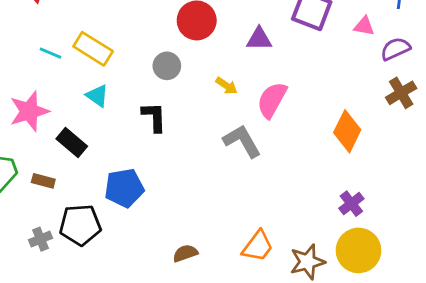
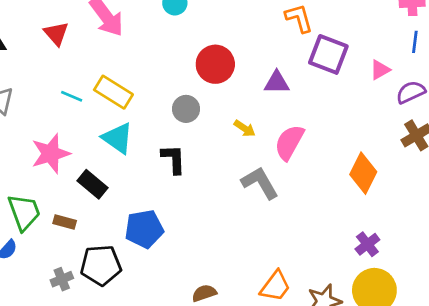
pink triangle: (364, 26) -> (380, 70), turned -40
cyan triangle: (97, 96) -> (118, 138), size x1.4

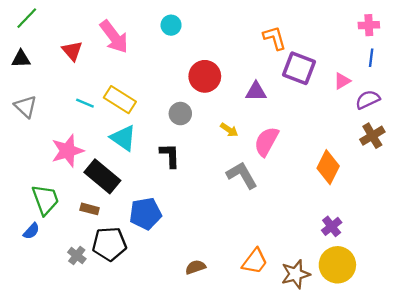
black rectangle: (93, 184) -> (102, 176), size x1.4
brown rectangle: (65, 222) -> (90, 209), moved
gray cross: (62, 279) -> (77, 255), turned -30

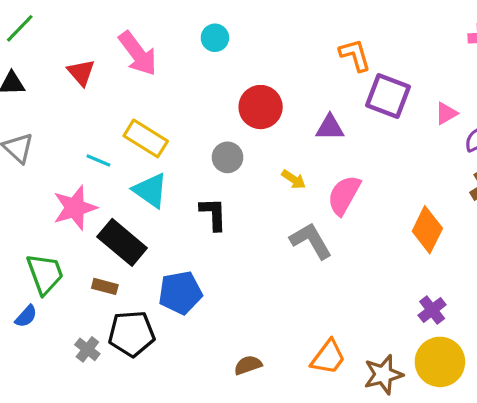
cyan line: (85, 103) -> (98, 161), moved

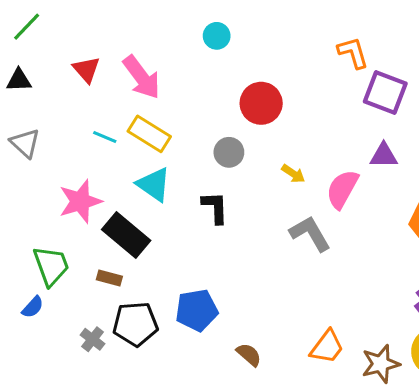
pink arrow: (138, 54) -> (142, 77), moved
purple triangle: (330, 127) -> (384, 155), moved
cyan line: (98, 161) -> (105, 137), moved
blue pentagon: (180, 293) -> (197, 310), moved
brown semicircle: (248, 365) -> (249, 355), turned 60

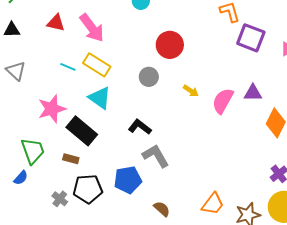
red triangle: (86, 70) -> (56, 23), turned -36
purple triangle: (384, 155) -> (253, 93), moved
black L-shape: (215, 207) -> (140, 127), moved, turned -50
gray L-shape: (310, 234) -> (156, 156), moved

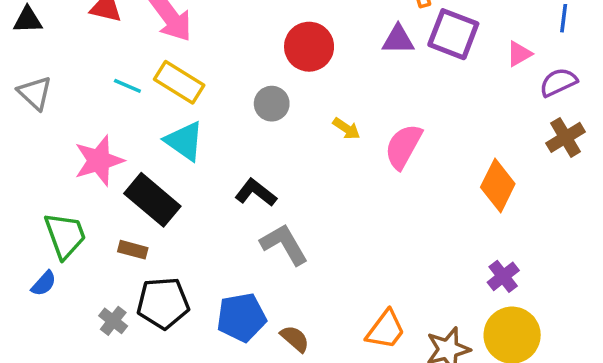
purple triangle: (253, 93) -> (398, 40), moved
blue pentagon: (128, 180) -> (241, 317), moved

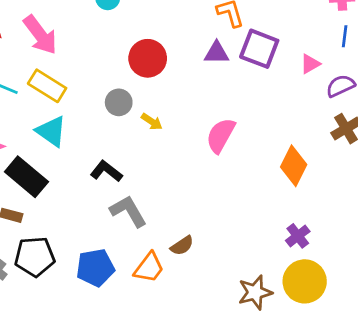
yellow arrow: (346, 129) -> (152, 122), moved
orange trapezoid: (386, 330) -> (149, 268), moved
brown semicircle: (295, 339) -> (182, 246), moved, turned 105

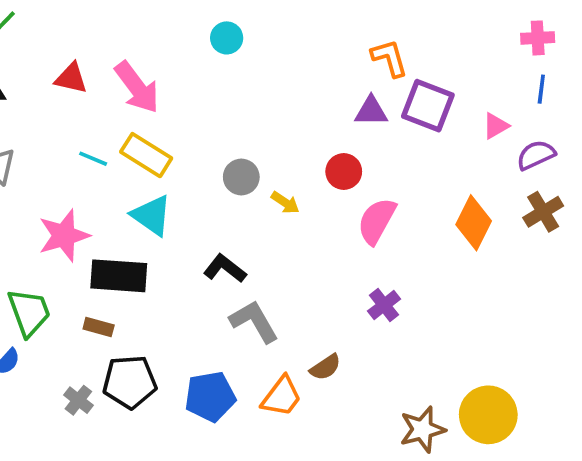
red circle: (148, 58) -> (344, 171), moved, size x0.7
orange diamond: (294, 166) -> (474, 223), moved
black rectangle: (26, 177) -> (119, 276), turned -36
purple cross: (298, 236) -> (384, 305), moved

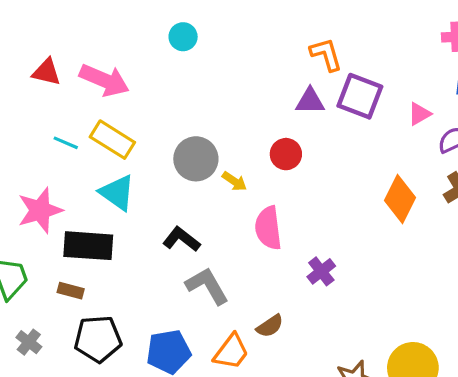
pink arrow: (137, 87) -> (104, 80), turned -30
gray circle: (241, 177) -> (196, 159), size x1.4
pink semicircle: (377, 221) -> (268, 228), moved, turned -36
gray cross: (78, 400) -> (29, 342), moved

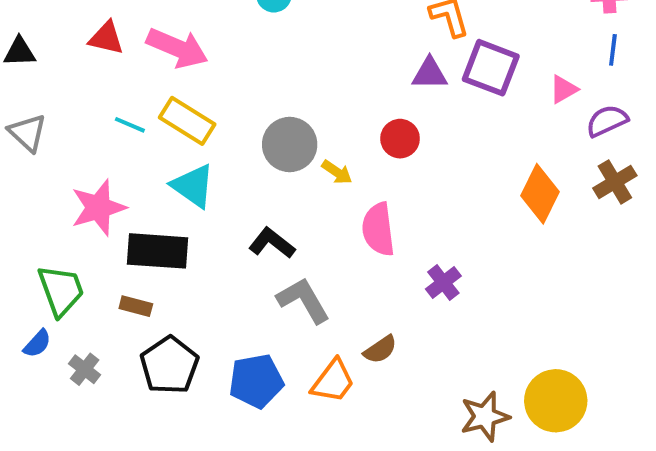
black pentagon: (98, 339) -> (169, 365), turned -30

